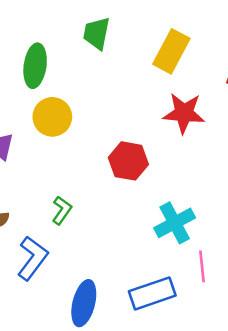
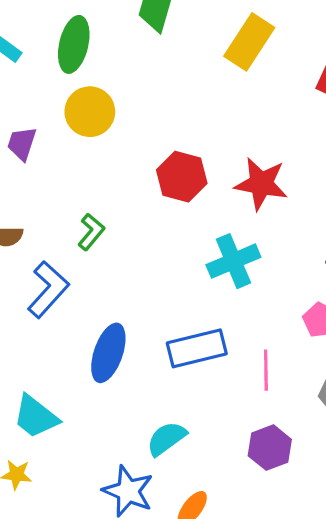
red star: (184, 113) -> (261, 184), moved
pink line: (202, 266) -> (266, 370), moved

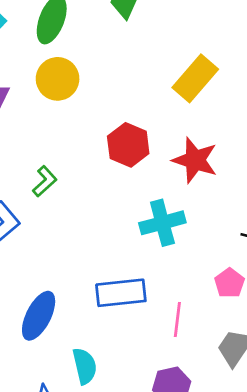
yellow rectangle: (249, 42) -> (195, 78), moved
blue ellipse: (108, 353) -> (39, 316), moved
cyan semicircle: (167, 439) -> (85, 366), turned 105

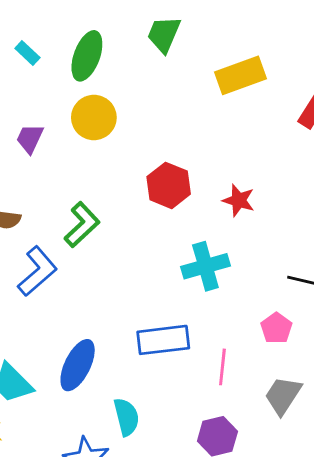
yellow rectangle: (195, 78) -> (240, 75), moved, turned 30
red star: (195, 160) -> (239, 200), size x0.7
green L-shape: (45, 181) -> (82, 225), size x1.4

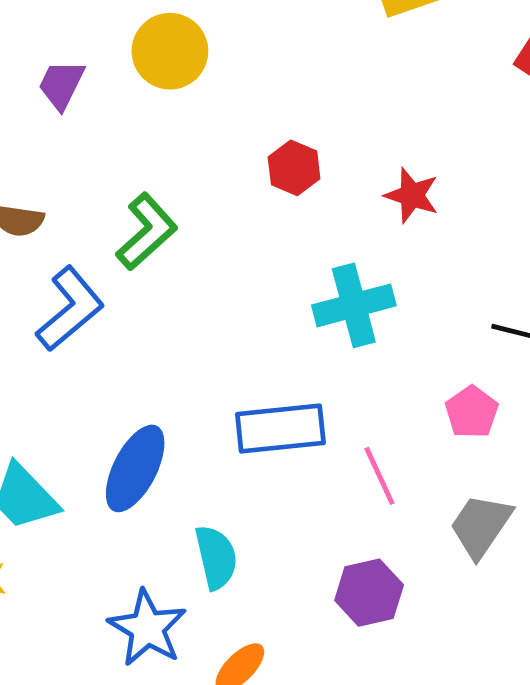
red hexagon: (169, 185) -> (294, 168), size x0.7
pink line: (222, 367) -> (379, 476), turned -32

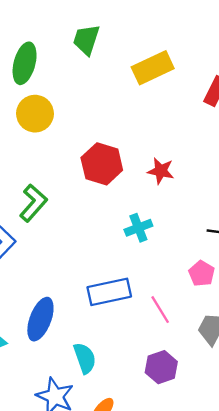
red hexagon: (294, 168) -> (102, 164), size x1.6
cyan cross: (354, 305) -> (138, 228), size x0.7

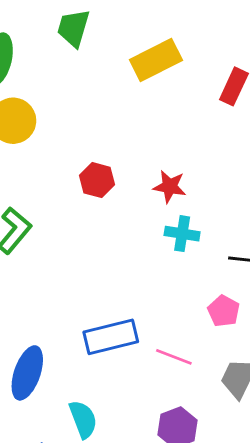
red hexagon: (102, 164) -> (97, 180), size x0.7
cyan cross: (138, 228) -> (182, 234), moved, turned 32
pink line: (160, 310) -> (174, 357), turned -36

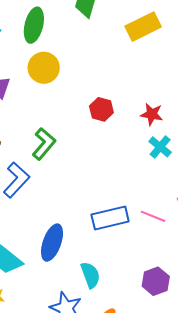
cyan cross: (182, 234) -> (160, 147), turned 30
pink line: (174, 357) -> (153, 216), moved

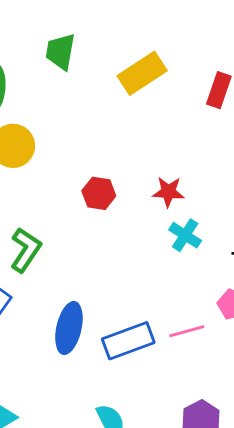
pink line: (153, 216) -> (187, 331), turned -30
blue ellipse: (52, 243) -> (69, 328), moved

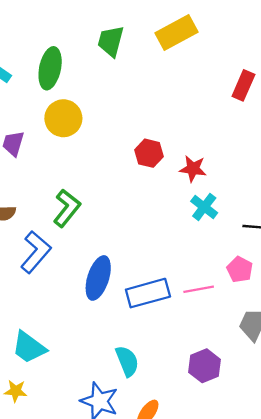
yellow rectangle: (142, 73) -> (177, 33), moved
red hexagon: (99, 193) -> (149, 153), moved

